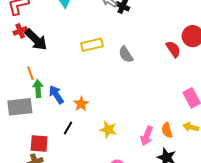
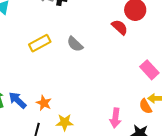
yellow star: (108, 130) -> (65, 122), moved
orange semicircle: (167, 130) -> (145, 106), moved

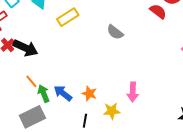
yellow rectangle: (40, 43) -> (68, 17), moved
pink arrow: (115, 118) -> (133, 92), moved

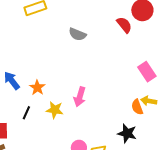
gray semicircle: (115, 32) -> (77, 34), turned -30

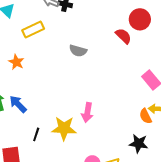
orange star: (37, 87) -> (16, 62), moved
yellow star: (55, 110) -> (64, 128), size x1.4

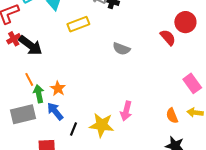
orange star: (16, 62) -> (58, 88), moved
blue arrow: (18, 104) -> (55, 111), moved
orange semicircle: (146, 116) -> (172, 116), moved

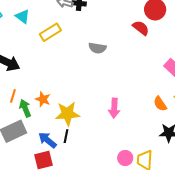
orange line: (29, 79) -> (13, 96), turned 56
blue arrow: (55, 111) -> (47, 140), moved
yellow star: (102, 125) -> (67, 114), moved

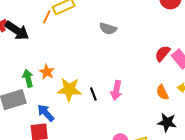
red semicircle: (141, 28) -> (163, 53), moved, turned -96
orange line: (13, 96) -> (47, 17), moved
black line: (66, 136) -> (93, 94), moved, turned -40

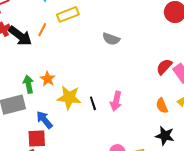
orange line: (47, 17) -> (42, 30), moved

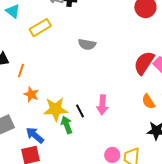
orange line: (42, 30) -> (21, 71), moved
red semicircle: (164, 67) -> (144, 63), size x1.4
green arrow: (29, 84) -> (67, 125), moved

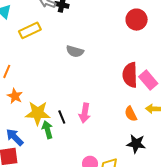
red semicircle: (144, 63) -> (130, 75), turned -40

